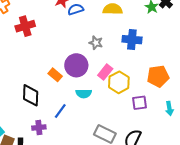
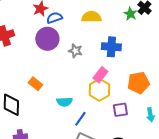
purple circle: (76, 65) -> (47, 39), moved
pink rectangle: (105, 72) -> (100, 75), moved
blue line: (60, 111) -> (80, 119), moved

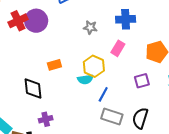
purple circle: (47, 39) -> (36, 21), moved
orange rectangle: (35, 84) -> (54, 65), turned -48
yellow hexagon: (99, 90) -> (94, 66), moved

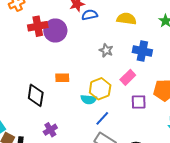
purple square: (142, 81) -> (139, 102), moved
purple cross: (46, 119) -> (50, 130), moved, turned -32

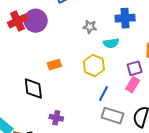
pink rectangle: (128, 77) -> (133, 85), moved
cyan semicircle: (89, 99) -> (111, 43), moved
purple cross: (50, 130) -> (56, 118), turned -32

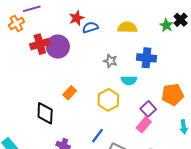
orange rectangle: (54, 65) -> (70, 93), turned -40
purple square: (135, 68) -> (148, 109), turned -35
blue line: (104, 94) -> (97, 136), moved

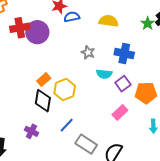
yellow hexagon: (108, 100) -> (65, 90), moved
purple square: (148, 109) -> (123, 84), moved
black diamond: (45, 113) -> (43, 101), moved
pink rectangle: (144, 125) -> (120, 112), moved

